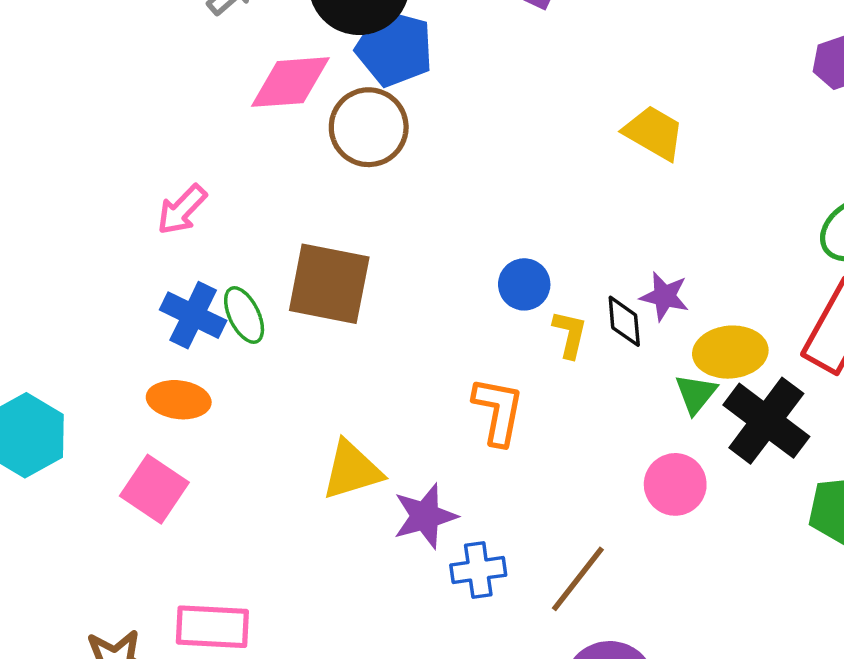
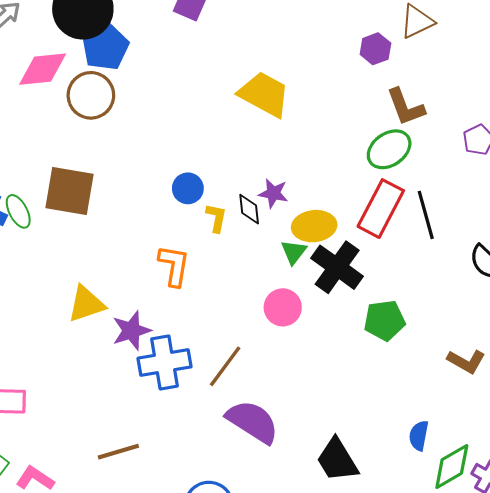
blue pentagon: (394, 48) -> (105, 47), turned 30
yellow trapezoid: (654, 133) -> (264, 94), size x1.4
blue cross: (478, 570) -> (165, 363), size x1.6

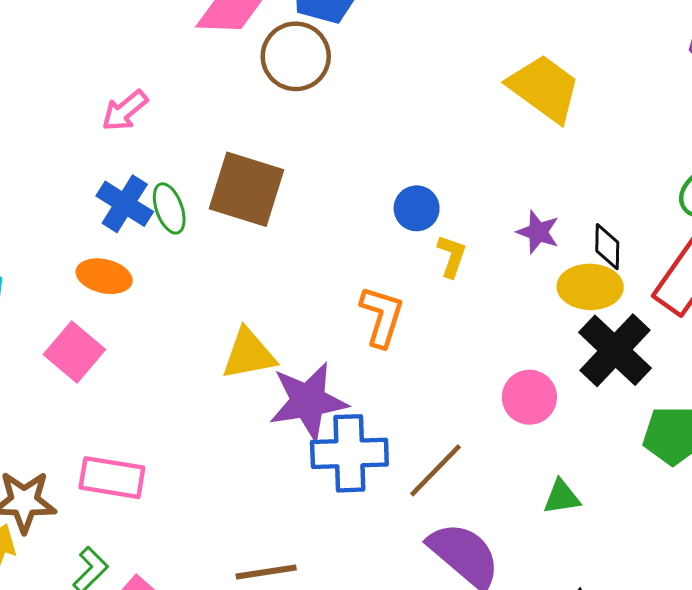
black diamond: (249, 209) -> (607, 247), moved
green triangle: (294, 252) -> (562, 497), moved, turned 36
purple star: (131, 331) -> (308, 401), size x1.4

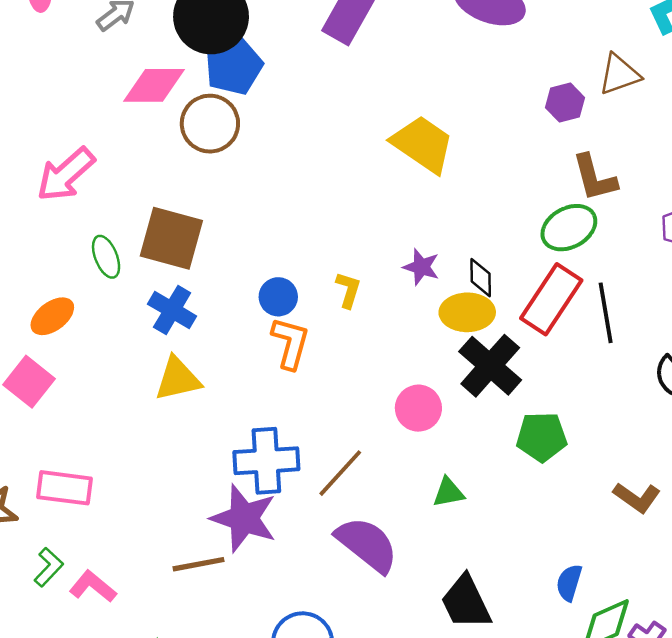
pink arrow: (125, 111) -> (66, 174), size x1.5
blue cross: (125, 204) -> (172, 310), moved
blue circle: (417, 208) -> (278, 297), moved
orange ellipse: (104, 276) -> (52, 316), turned -48
purple star: (308, 401) -> (244, 518), moved, turned 30

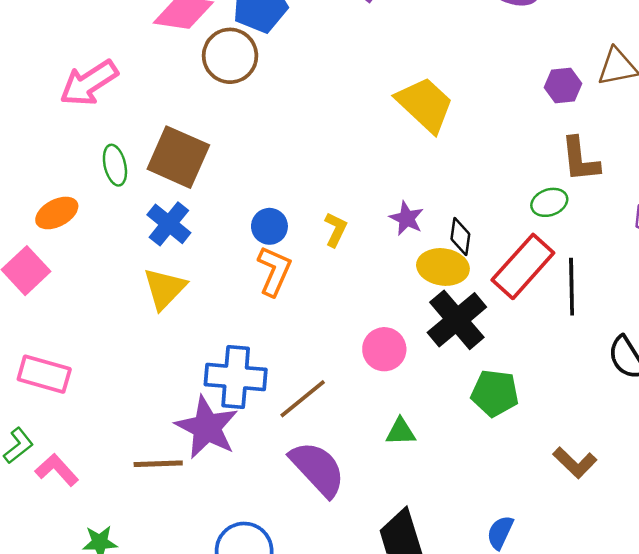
green ellipse: (569, 228) -> (549, 202), size x0.7
yellow triangle: (178, 379) -> (165, 289), turned -42

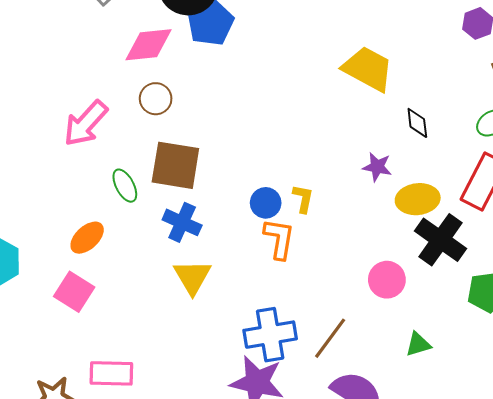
brown circle: (230, 56) -> (156, 99), moved, size x0.7
yellow L-shape: (336, 230) -> (303, 199), moved
black diamond: (460, 237) -> (417, 123), moved

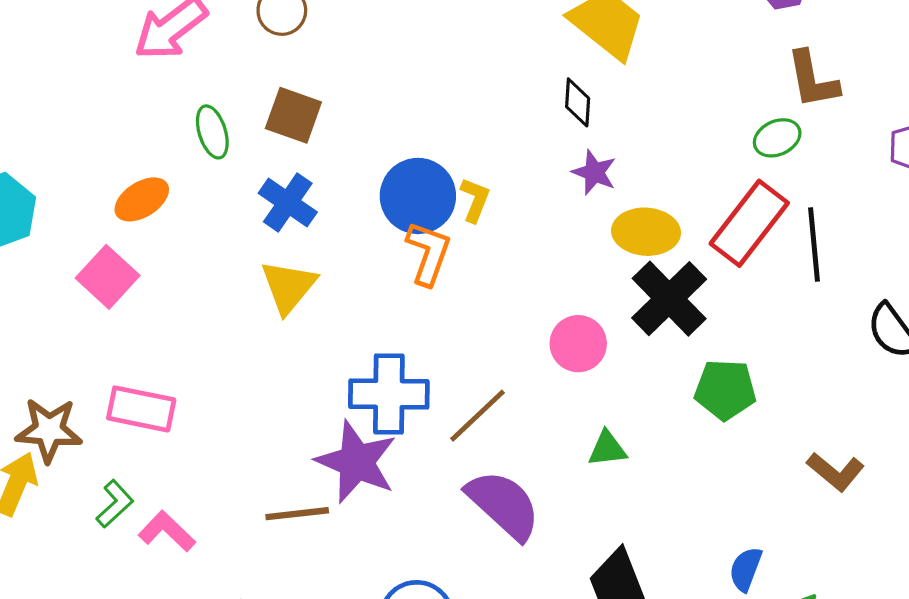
black diamond: (417, 123) -> (578, 102), moved
brown square: (175, 165) -> (293, 115), size x0.7
blue circle: (266, 203) -> (418, 196), size x1.6

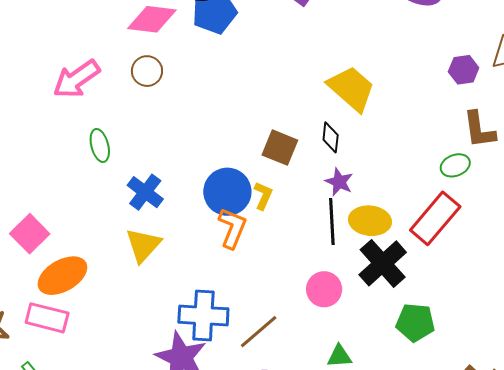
brown square: (293, 115) -> (280, 148), moved
orange ellipse: (142, 199) -> (62, 276), moved, size x1.4
black line: (814, 245) -> (332, 222), moved

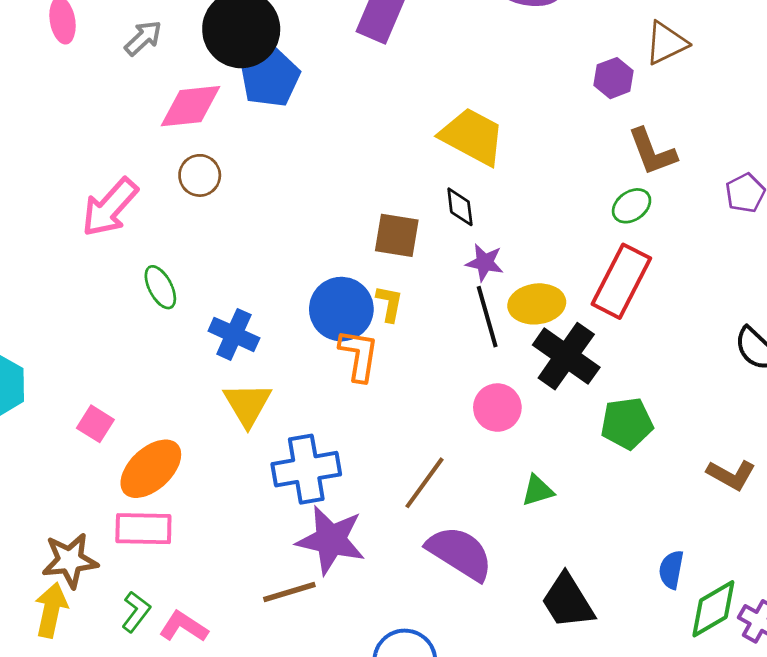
pink square: (30, 234) -> (95, 424), size x0.7
blue cross: (203, 316) -> (306, 469), moved

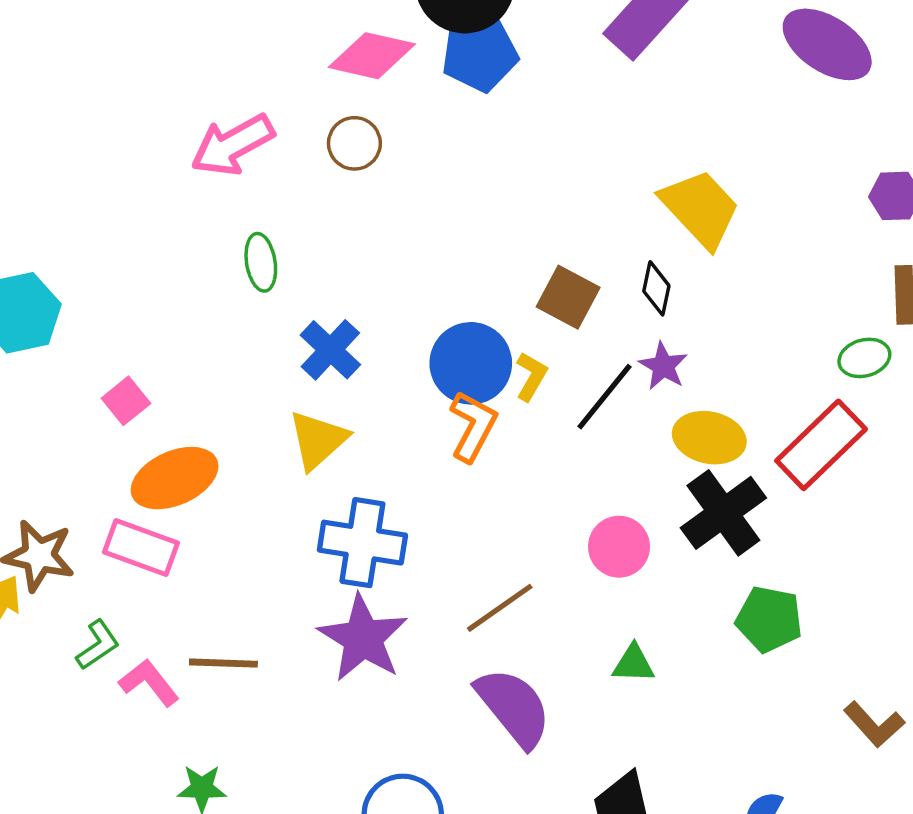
black line: (487, 317) -> (605, 397), moved, turned 36
brown line: (289, 592) -> (223, 663), moved

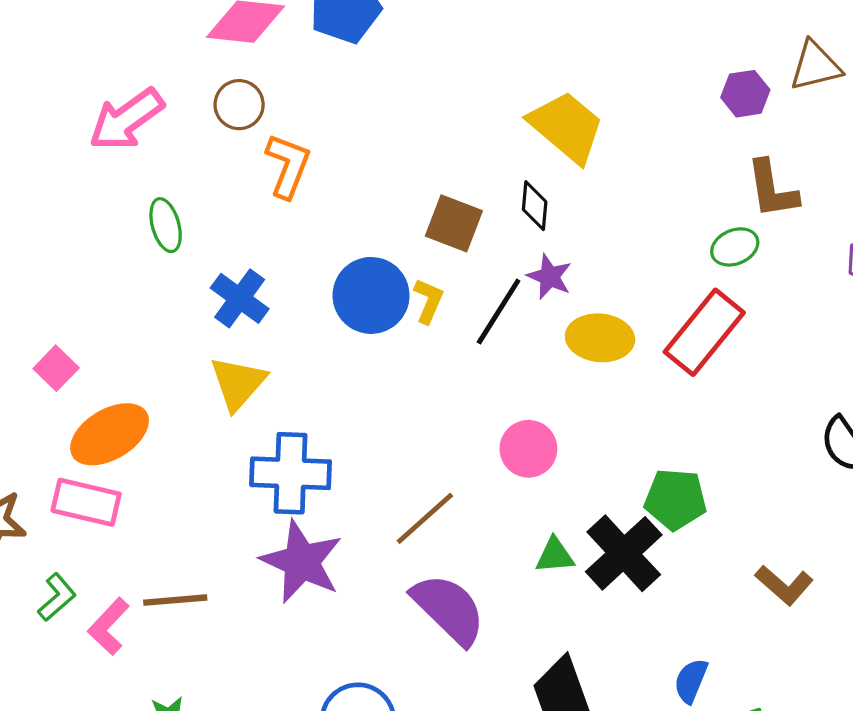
orange L-shape: (473, 426) -> (288, 166), moved
black cross: (723, 513) -> (624, 553), moved
pink L-shape: (149, 683) -> (109, 626), turned -92

